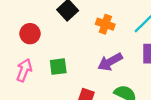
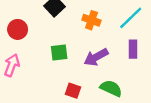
green square: (58, 67) -> (59, 53), moved

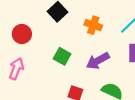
green square: (59, 53) -> (62, 56), turned 36

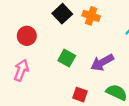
orange cross: (93, 25) -> (91, 16), moved

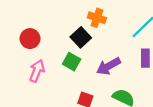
black square: (62, 14) -> (81, 37), moved
pink arrow: (21, 70) -> (37, 71), moved

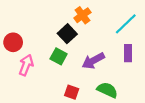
orange cross: (97, 18) -> (82, 15), turned 35
red circle: (30, 39) -> (13, 42), moved

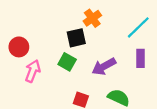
black square: (67, 34) -> (76, 38), turned 30

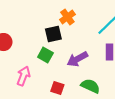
pink arrow: (33, 71) -> (23, 76), moved

